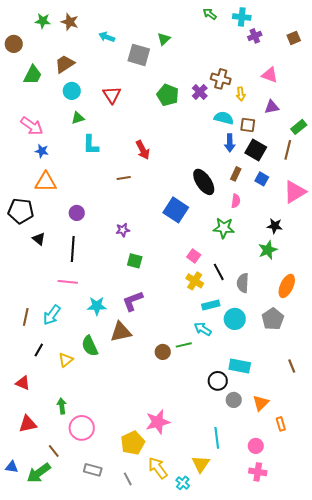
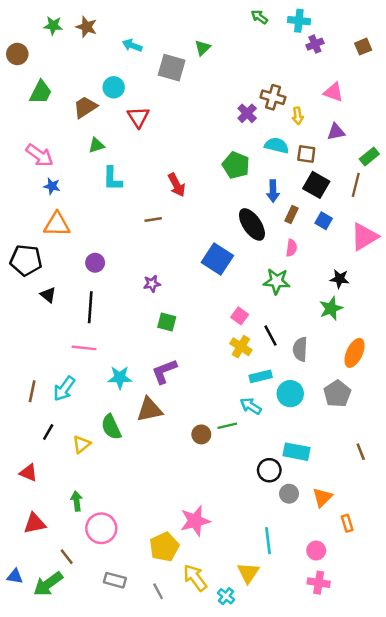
brown trapezoid: (65, 64) -> (85, 107), moved
cyan circle: (72, 91) -> (114, 87), moved
green pentagon: (168, 95) -> (236, 165), moved
blue arrow: (230, 143) -> (273, 191), moved

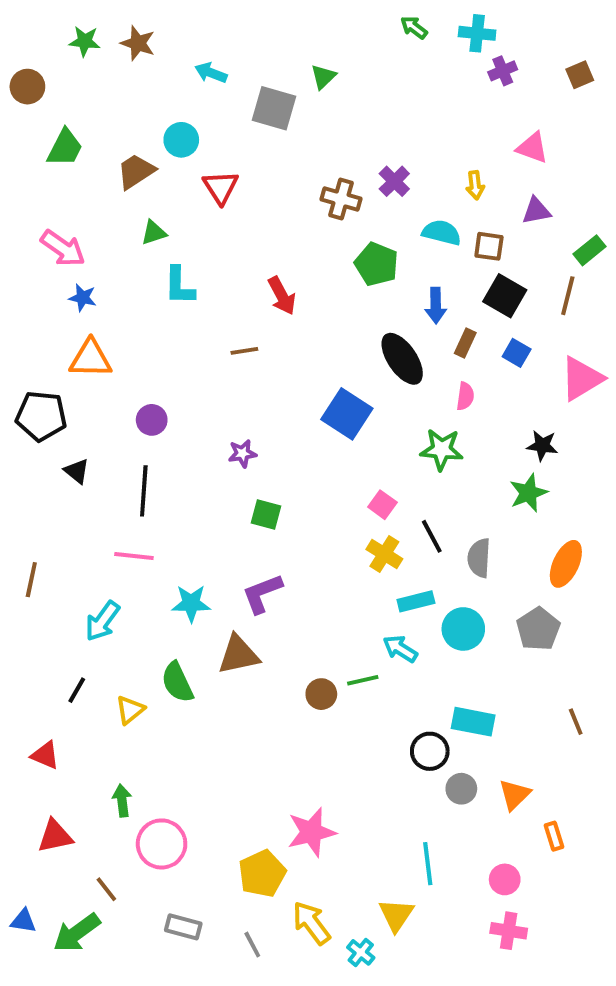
brown cross: (273, 97) -> (341, 199), moved
brown line: (32, 391) -> (31, 580), moved

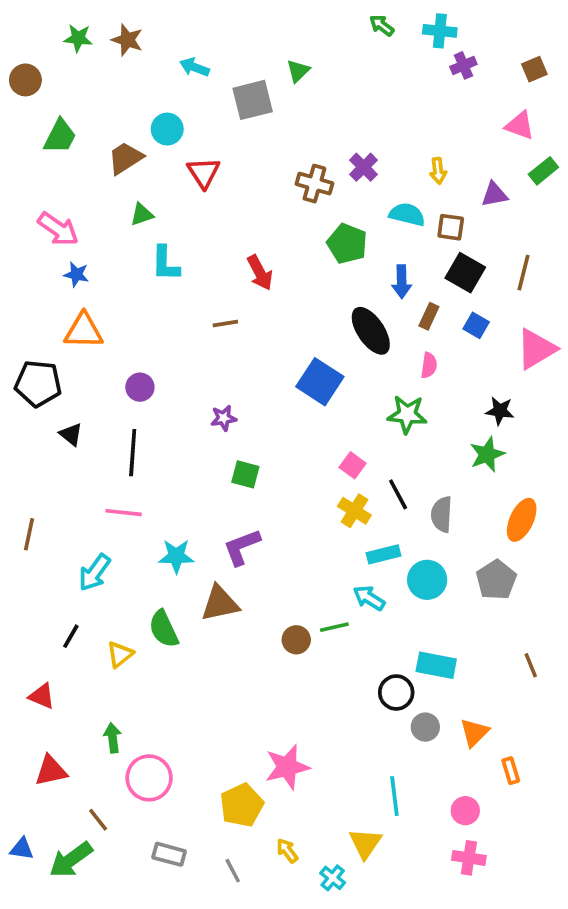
gray square: (274, 108) -> (253, 100), turned -30
pink triangle: (532, 148) -> (520, 125), moved
green rectangle: (590, 250) -> (543, 171), moved
yellow arrow: (311, 923) -> (287, 851), size x0.6

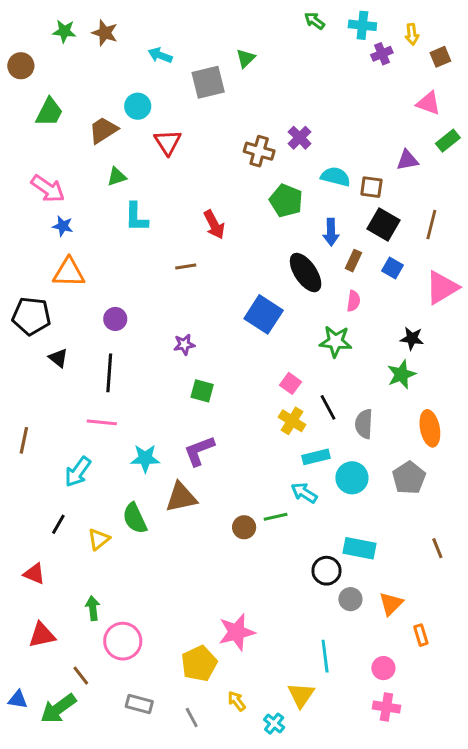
yellow arrow: (438, 171) -> (412, 34), moved
orange ellipse: (522, 520) -> (430, 428), turned -36

